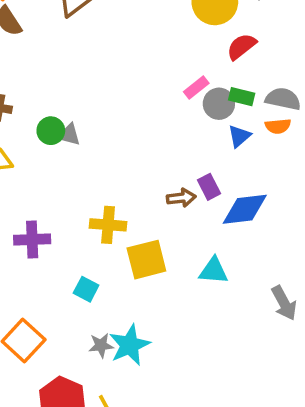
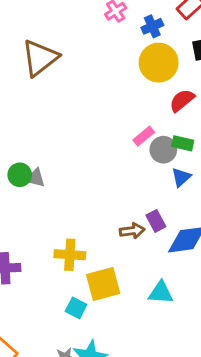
cyan square: (86, 289) -> (76, 308), moved

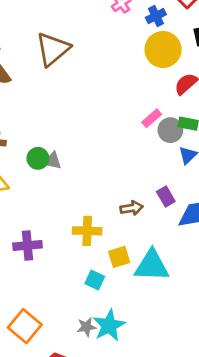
brown arrow: (132, 231) -> (132, 208), moved
yellow square: (103, 284) -> (119, 257), size x0.7
cyan triangle: (161, 293) -> (152, 266), moved, size x1.5

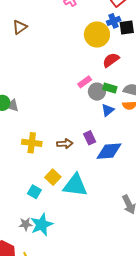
blue cross: (156, 16) -> (114, 21), moved
brown triangle: (53, 49) -> (20, 27), size x0.6
yellow cross: (87, 231) -> (32, 143), moved
yellow square: (119, 257) -> (53, 177), turned -35

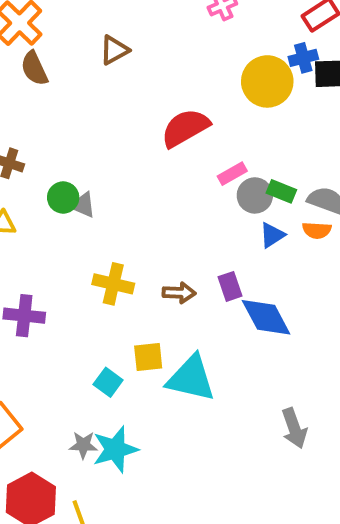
red semicircle: (111, 60) -> (185, 128), moved, size x1.4
blue diamond: (109, 151) -> (266, 317), turned 60
yellow square: (53, 177) -> (148, 357), turned 35

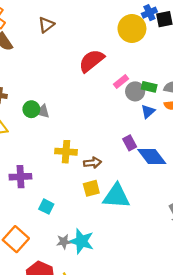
brown arrow: (179, 293) -> (92, 163), moved
cyan square: (108, 382) -> (46, 207), moved
cyan star: (115, 449) -> (81, 241), turned -30

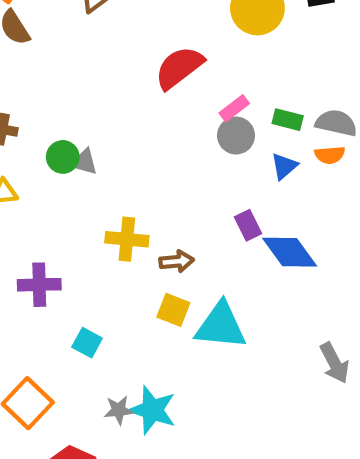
gray circle: (135, 91) -> (236, 136), moved
yellow square: (91, 188) -> (173, 310), turned 35

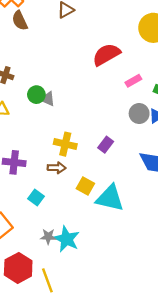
gray circle: (236, 136) -> (139, 114), moved
purple rectangle: (248, 225) -> (106, 145), moved, turned 56
brown arrow: (177, 261) -> (57, 168), moved

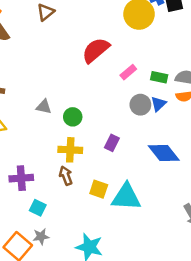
green circle: (36, 95) -> (73, 117), moved
brown arrow: (57, 168) -> (66, 176), turned -102
cyan square: (36, 197) -> (38, 208), moved
gray star: (48, 237) -> (41, 237), moved

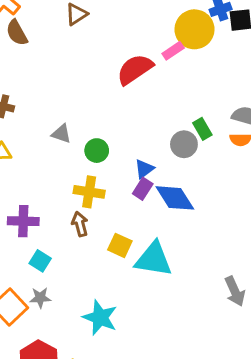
pink rectangle: (128, 72) -> (173, 51), moved
green rectangle: (159, 77) -> (202, 129), moved, turned 42
blue triangle: (158, 104) -> (144, 169), moved
blue diamond: (164, 153) -> (175, 198), moved

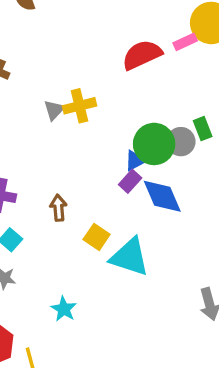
gray triangle: (61, 134) -> (54, 110), turned 45
green circle: (97, 151) -> (154, 144), moved, size x1.6
yellow cross: (89, 192) -> (80, 106), moved, turned -32
cyan star: (100, 318) -> (64, 309), size x0.7

